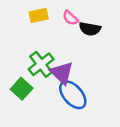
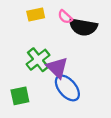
black semicircle: (90, 29) -> (83, 27), size x1.4
green square: (22, 89) -> (20, 96), moved, turned 36

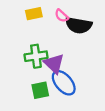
green cross: (38, 60) -> (36, 56), turned 30
green square: (20, 96) -> (40, 90), moved

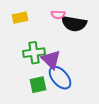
yellow rectangle: (34, 14) -> (20, 18), moved
pink semicircle: (62, 16) -> (58, 15), turned -40

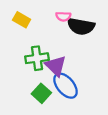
yellow rectangle: (20, 18) -> (22, 20), turned 42
green square: (38, 85) -> (41, 93), turned -36

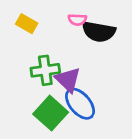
green square: (41, 93) -> (51, 113), size x1.4

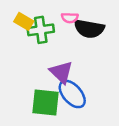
green cross: (45, 70) -> (41, 30), moved
green square: (51, 113) -> (46, 102), turned -36

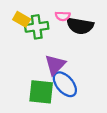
purple triangle: (61, 72) -> (55, 65), turned 30

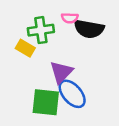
yellow rectangle: (22, 19) -> (25, 48), moved

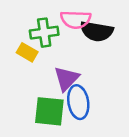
pink semicircle: (70, 18) -> (76, 19), size x1.6
blue ellipse: (72, 94) -> (78, 102), turned 32

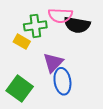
green square: (49, 111) -> (20, 89), moved, turned 30

